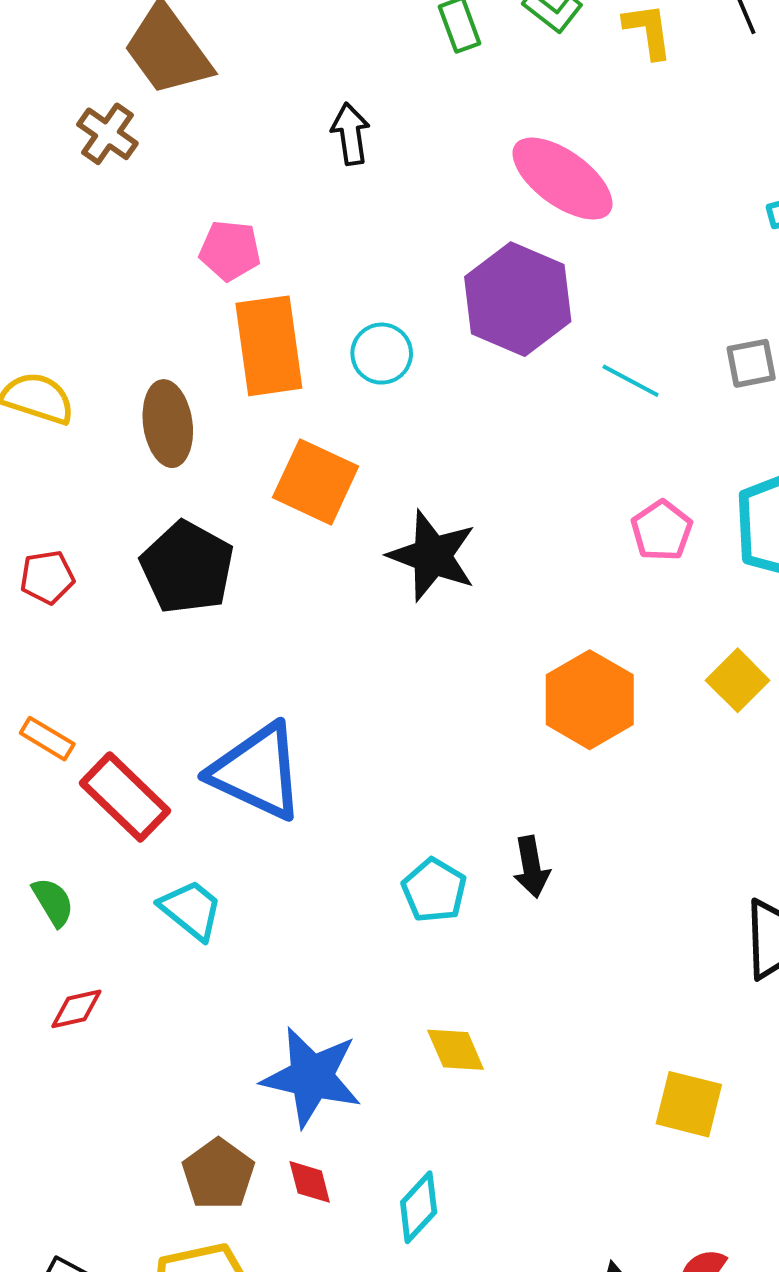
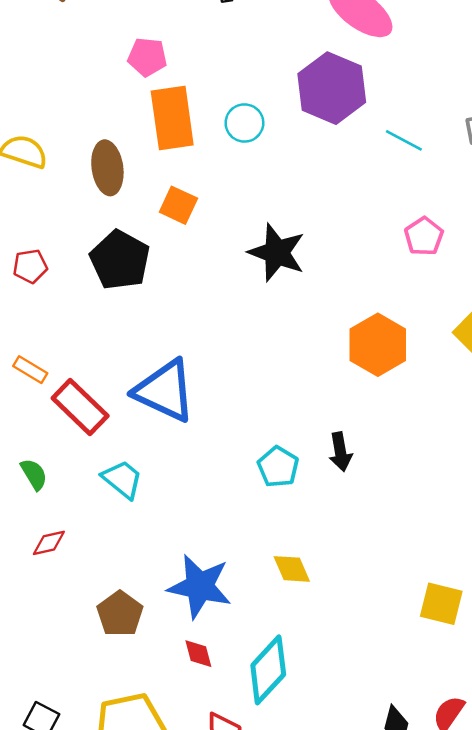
orange square: (316, 482) -> (178, 205), moved, size x0.7
brown pentagon: (218, 1174) -> (120, 614), moved
cyan diamond: (419, 1207) -> (268, 670), size x1.5

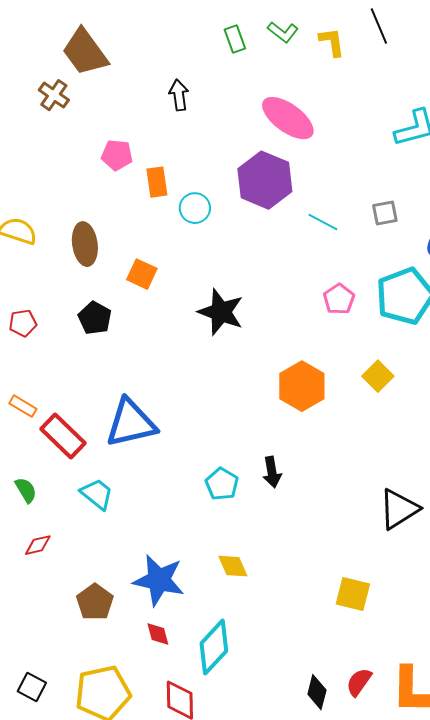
orange rectangle: (172, 118) -> (157, 182), moved, size x0.6
black pentagon: (120, 260) -> (95, 318), size x0.7
blue triangle: (165, 391) -> (131, 423), turned -38

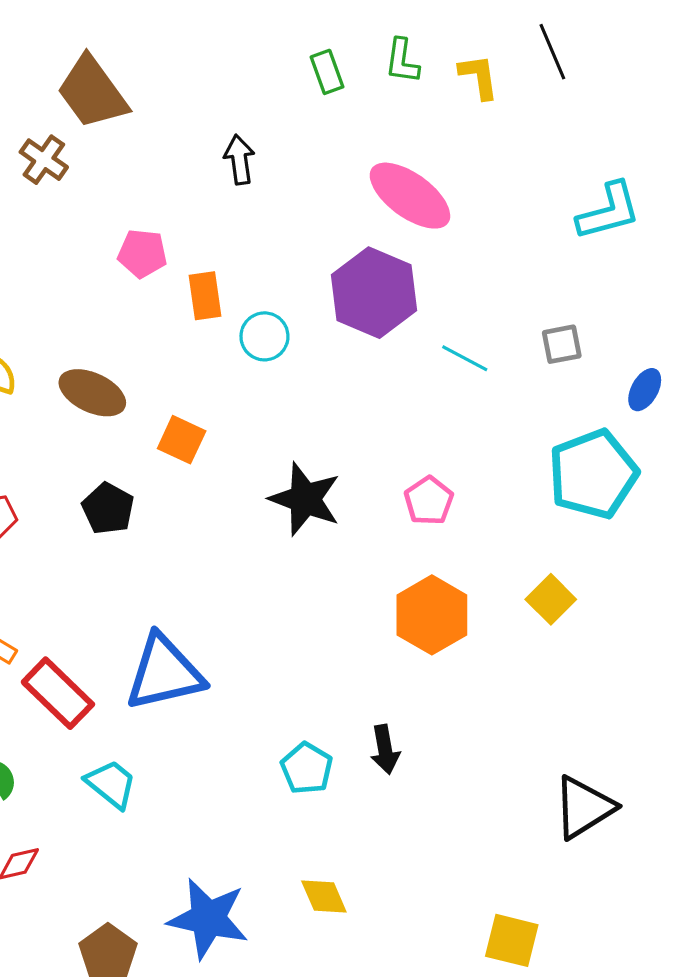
green L-shape: (283, 32) -> (402, 61), turned 60
brown ellipse: (85, 244) -> (92, 393), turned -57
pink pentagon: (339, 299) -> (429, 501), moved

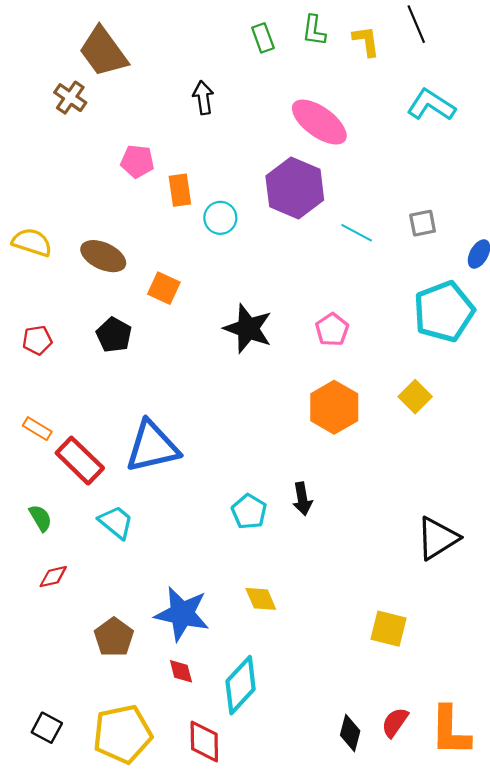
cyan L-shape: (609, 211) -> (431, 105), moved, turned -132

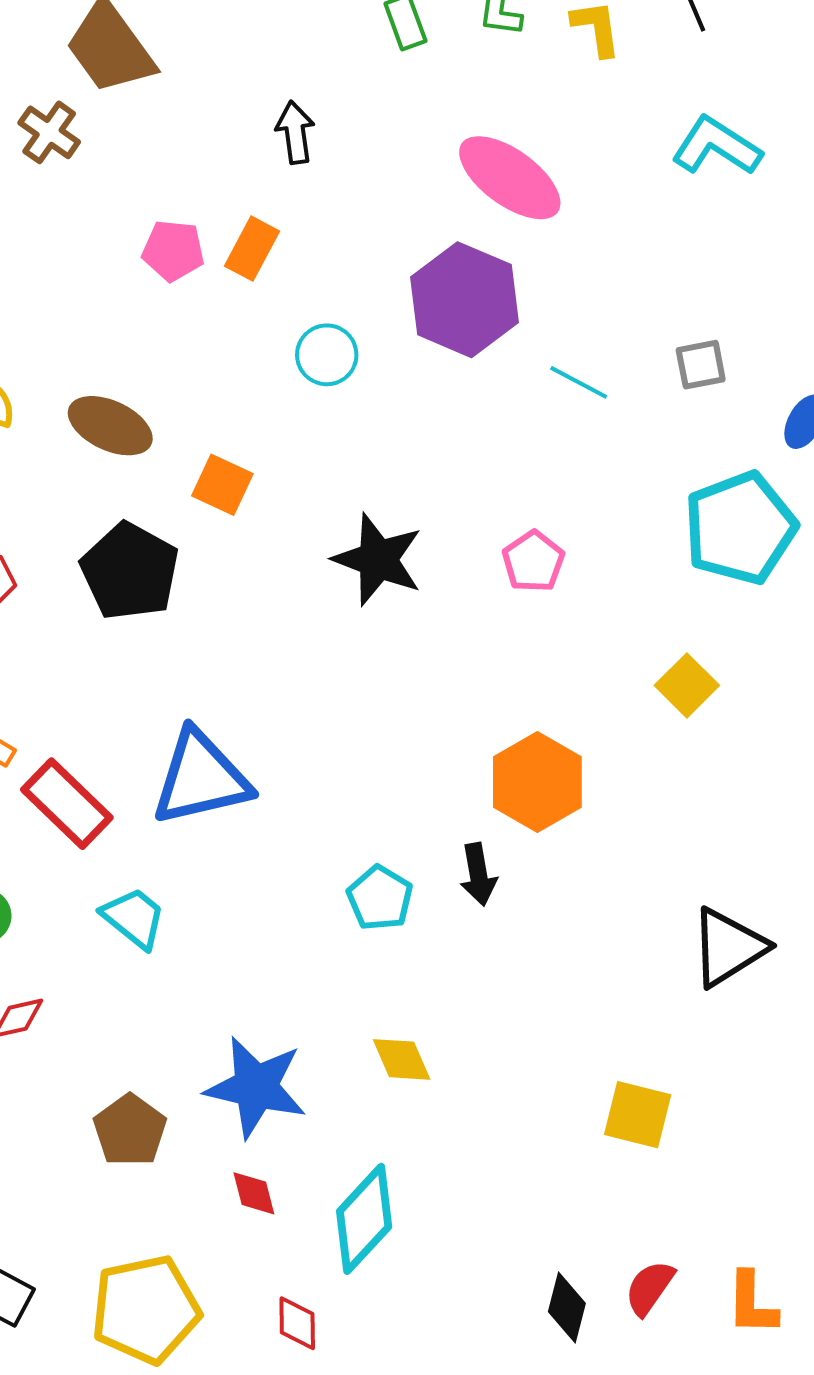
orange rectangle: (180, 190) -> (252, 249), moved, turned 36
black pentagon: (114, 335) -> (130, 571), size x1.5
orange hexagon: (334, 407) -> (537, 782), moved
orange L-shape: (450, 731) -> (752, 1304), size x0.7
red diamond: (204, 742) -> (297, 1323), size x0.7

